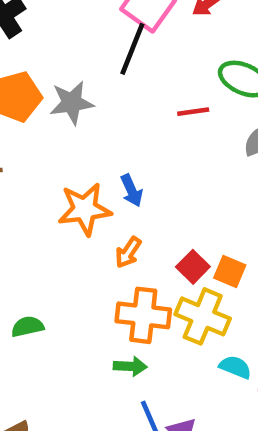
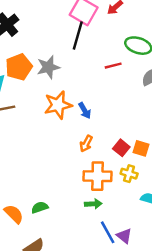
orange star: (85, 209) -> (58, 105), moved
yellow cross: (203, 316) -> (129, 174), size x0.6
green semicircle: (28, 327) -> (40, 207), moved

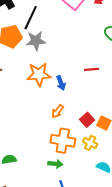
black line: (78, 36) -> (31, 18), moved
red line: (113, 66) -> (91, 69), moved

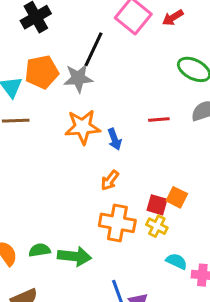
black line: (31, 18) -> (94, 49), moved
red square: (87, 120) -> (157, 205), moved, turned -32
green arrow: (55, 164) -> (75, 256), moved, size x1.5

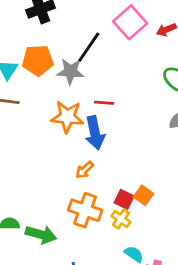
red line: (159, 120) -> (104, 103), moved
blue arrow: (115, 139) -> (95, 133), size x1.6

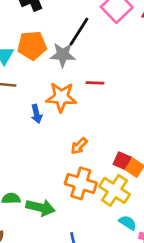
blue arrow: (95, 133) -> (37, 114), moved, size x0.6
red square: (124, 199) -> (122, 161), moved
yellow cross: (121, 219) -> (115, 190), size x1.6

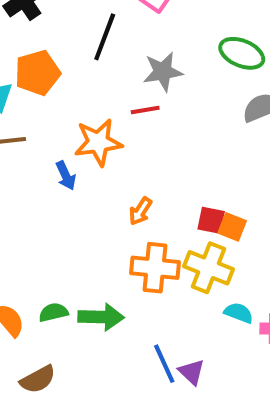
gray star: (63, 55) -> (163, 72), moved

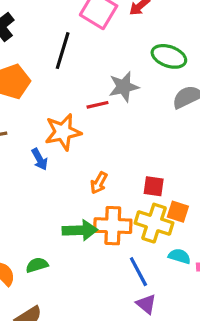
gray star: (163, 72) -> (124, 87), moved
orange square: (232, 227) -> (178, 212), moved
green arrow: (101, 317) -> (80, 230), moved
blue line: (164, 364) -> (138, 272), moved

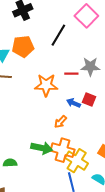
blue arrow: (40, 159) -> (73, 103), moved, turned 128
red square: (154, 186) -> (89, 100), moved
yellow cross: (154, 223) -> (77, 161), moved

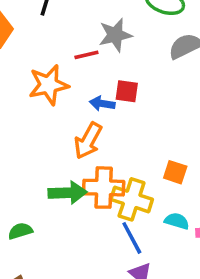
orange arrow: (60, 122) -> (88, 141), size x1.5

